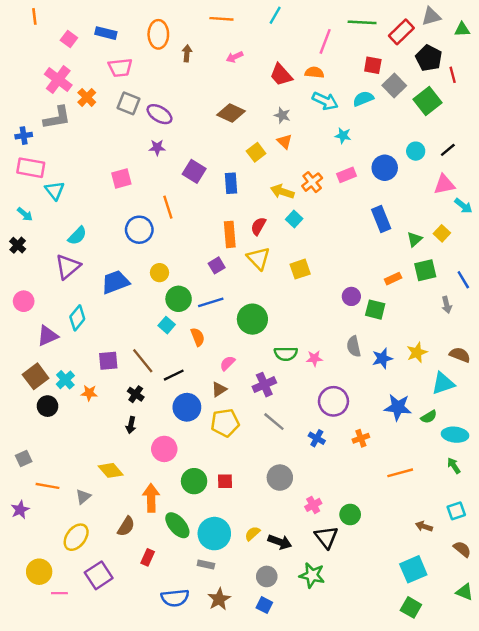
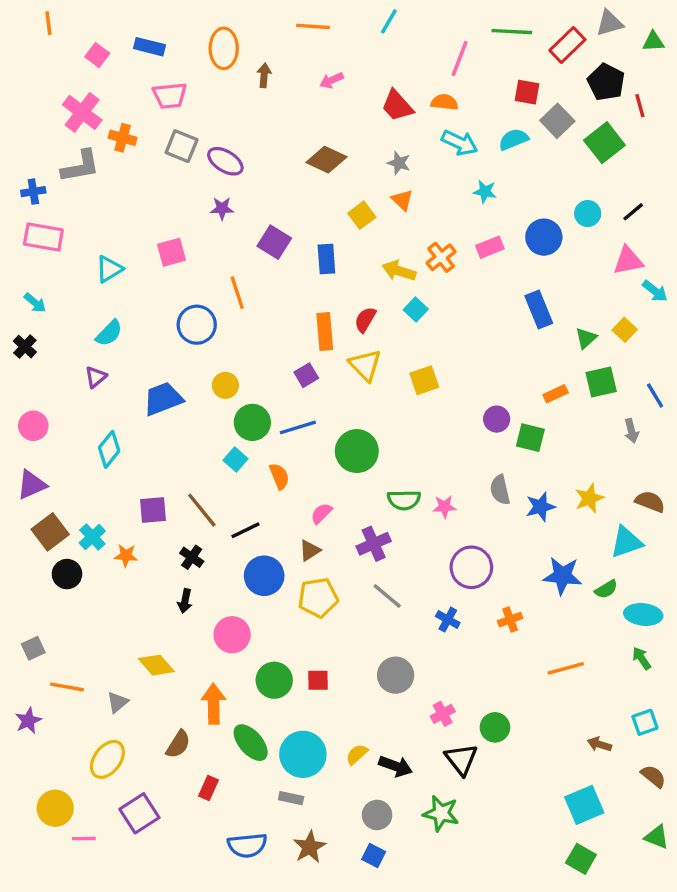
orange cross: (87, 97) -> (123, 138), turned -30
cyan triangle: (55, 190) -> (109, 269), moved, turned 36
purple triangle: (68, 267) -> (96, 377), size x0.6
purple triangle: (47, 336) -> (32, 485), moved

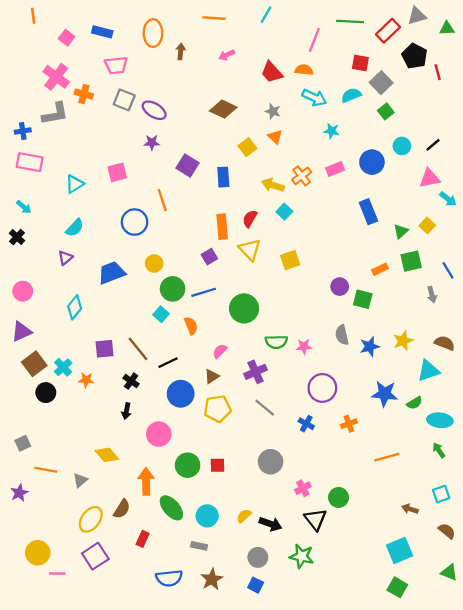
green square: (604, 143) -> (386, 111), moved, size x0.6
cyan circle: (303, 754) -> (207, 516), size x0.7
yellow ellipse: (107, 759) -> (91, 519), moved

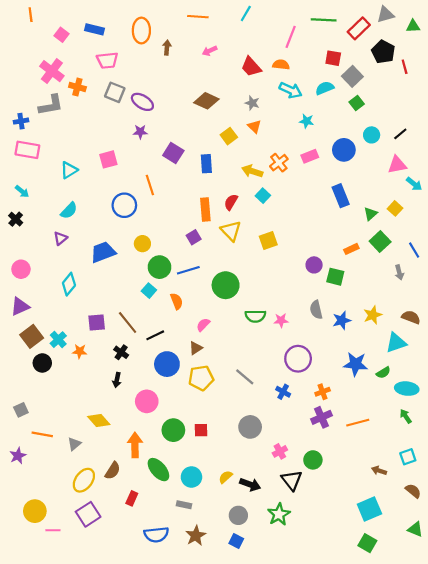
green square: (411, 261) -> (380, 242), turned -30
purple cross: (256, 372) -> (321, 417), moved
green star: (302, 556) -> (279, 514), turned 30

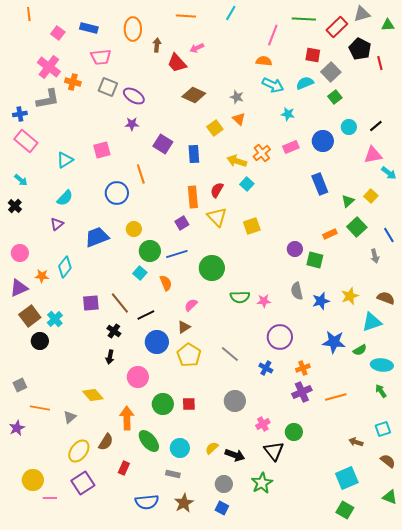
red trapezoid: (251, 67) -> (177, 63), moved
pink rectangle: (27, 150) -> (26, 141), turned 30
orange star: (80, 351) -> (42, 276), moved
yellow pentagon: (201, 378) -> (189, 355), turned -30

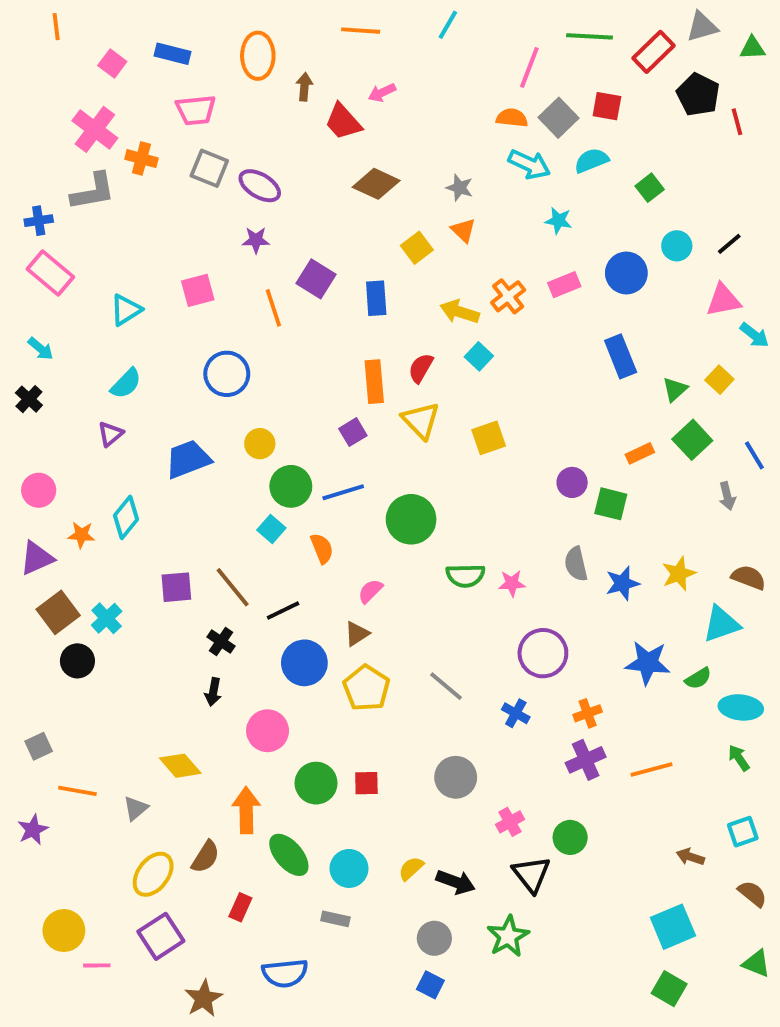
gray square: (331, 72) -> (558, 118), moved
orange line: (141, 174) -> (273, 308), moved
brown star: (184, 503) -> (204, 998), moved

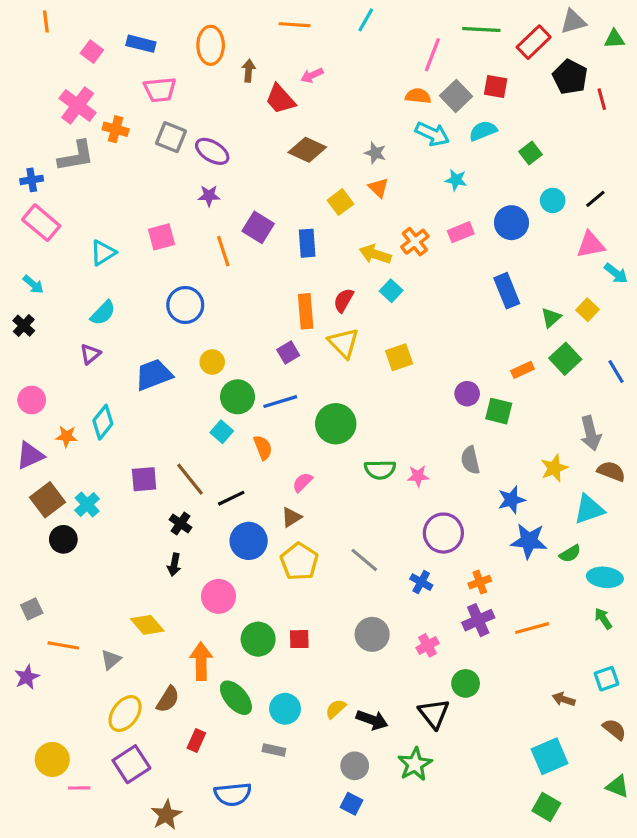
gray arrow: (727, 496) -> (591, 433), moved, size x1.5
blue star: (622, 583) -> (511, 500), moved
pink cross: (510, 822) -> (428, 645), moved

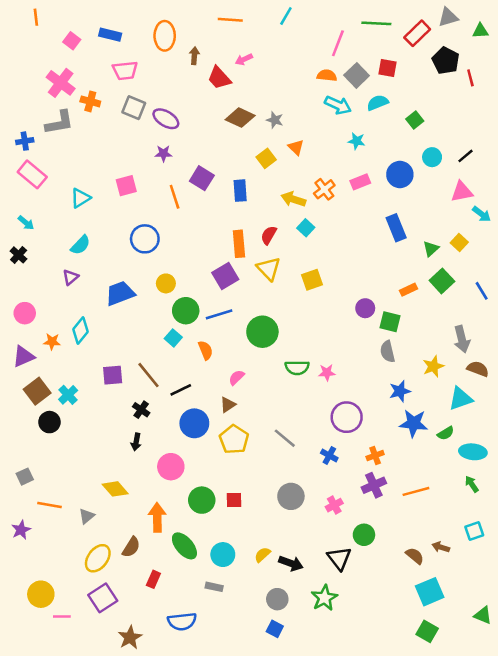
gray star: (375, 153) -> (275, 120), moved
purple square: (288, 352) -> (225, 276), size x1.5
gray semicircle: (470, 460) -> (387, 352), moved
brown semicircle: (614, 729) -> (415, 556), moved

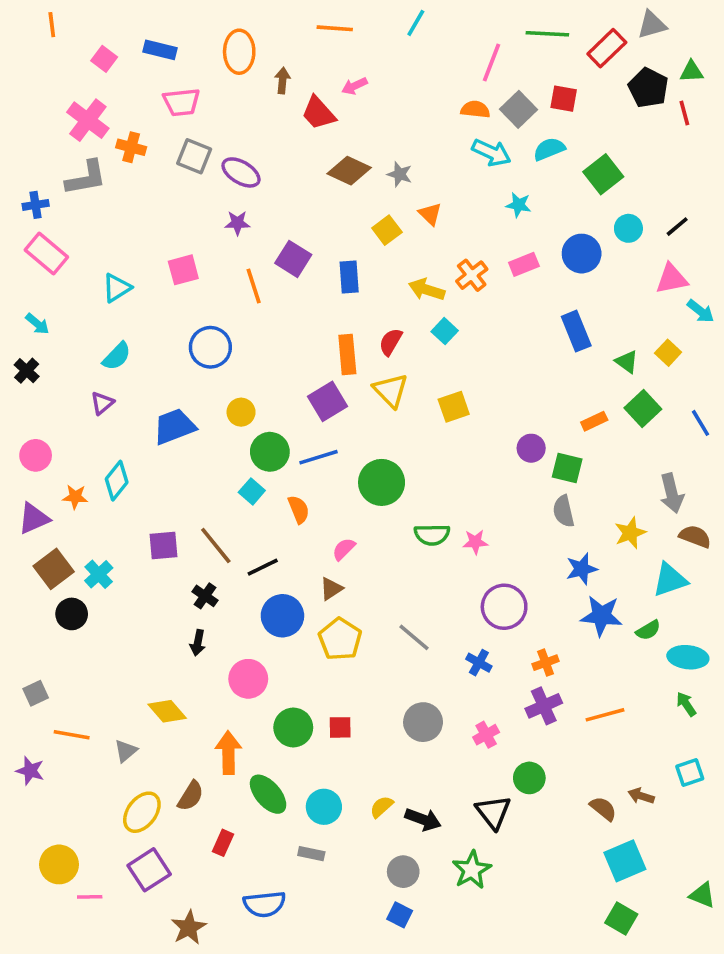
green triangle: (480, 31) -> (692, 72), moved
green square: (415, 120) -> (603, 174), size x1.5
green triangle: (431, 249) -> (627, 362), turned -42
purple star: (21, 530) -> (30, 771), turned -30

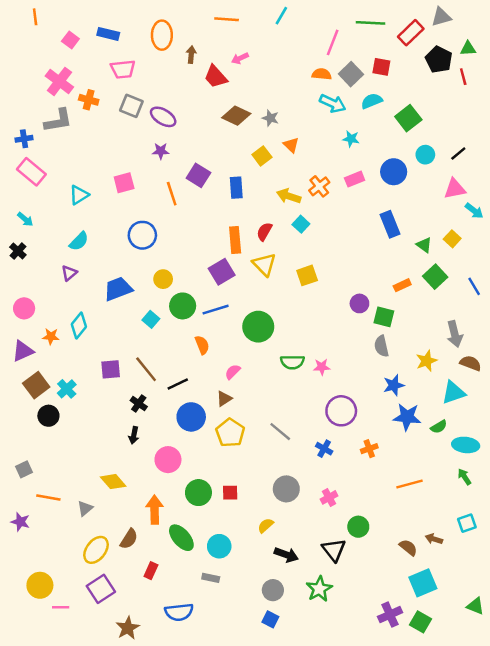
cyan square: (252, 491) -> (151, 319), moved
purple cross: (544, 706) -> (390, 615), moved
yellow semicircle: (382, 807) -> (266, 525), moved

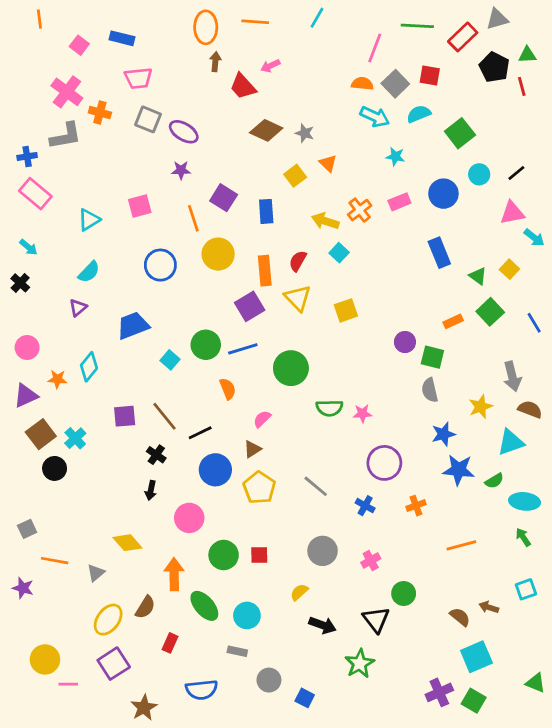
orange ellipse: (162, 35) -> (206, 27), moved
yellow circle: (163, 279) -> (218, 254), moved, size x1.5
gray circle: (273, 590) -> (269, 680), moved

